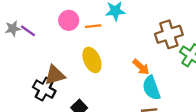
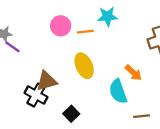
purple line: (28, 31) -> (13, 47), moved
cyan semicircle: (151, 88) -> (118, 91), moved

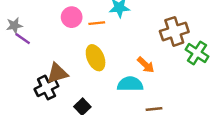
cyan semicircle: (118, 91) -> (130, 84), turned 110
black cross: (36, 95) -> (47, 88), turned 35

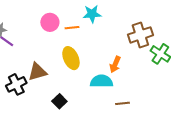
orange arrow: (146, 65) -> (115, 64), turned 70
black cross: (47, 88) -> (16, 84), moved

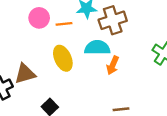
brown cross: (140, 35) -> (113, 20), moved
cyan semicircle: (101, 81) -> (97, 48), moved

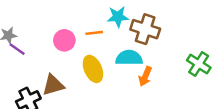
pink circle: (39, 18) -> (64, 40), moved
brown cross: (113, 20) -> (145, 29), turned 36

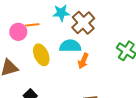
brown cross: (145, 29) -> (83, 23), turned 30
orange line: (94, 33) -> (32, 25), moved

